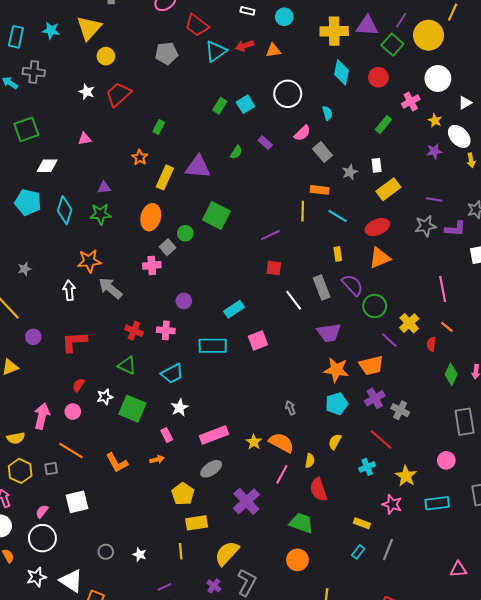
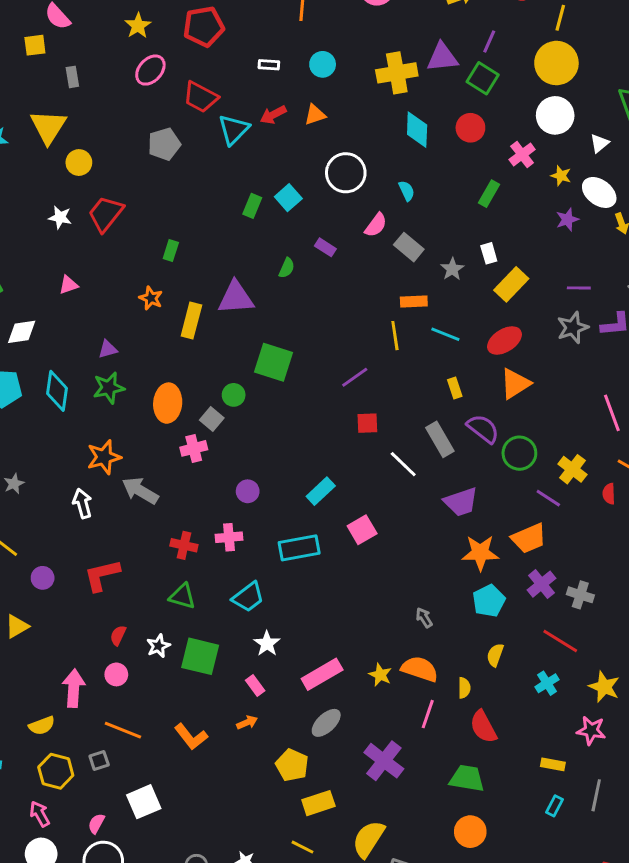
yellow circle: (429, 35) -> (556, 63), moved
orange ellipse: (151, 217) -> (168, 403), moved
yellow line: (181, 551) -> (303, 847), turned -49

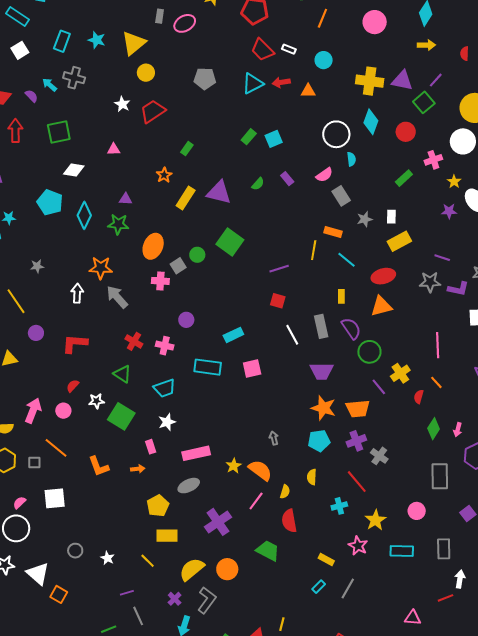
pink ellipse: (150, 70) -> (185, 23), moved
red trapezoid: (201, 97) -> (262, 50), moved
white circle: (346, 173) -> (336, 134), moved
yellow semicircle: (495, 655) -> (312, 477), turned -35
orange circle: (470, 832) -> (227, 569), moved

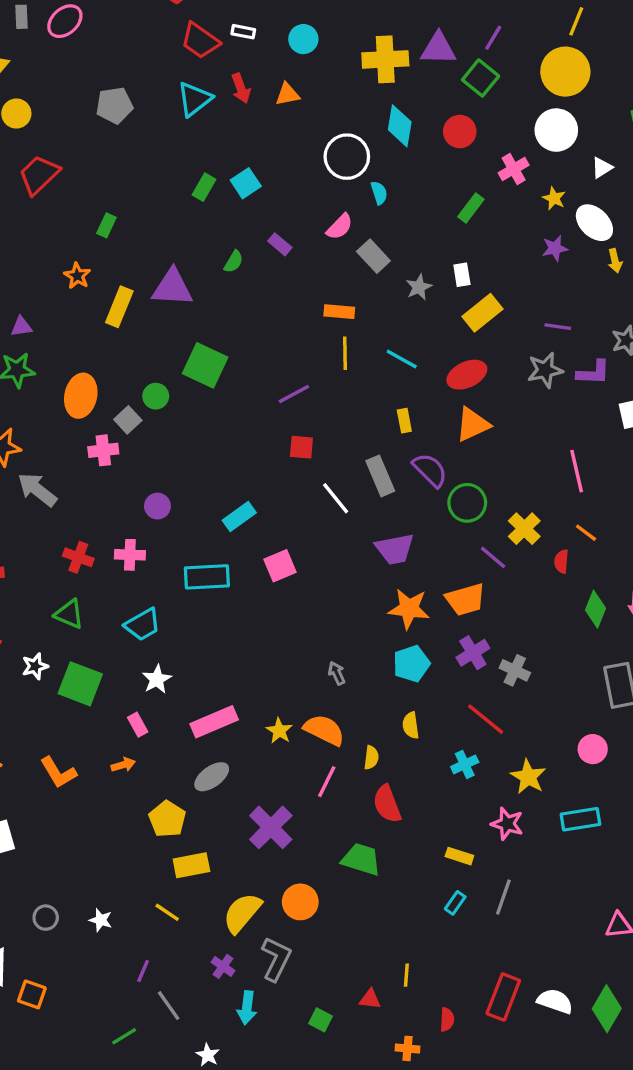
red arrow: (281, 82) -> (241, 88), turned -90
orange rectangle: (333, 232) -> (339, 312), moved
purple line: (127, 593) -> (143, 971), turned -40

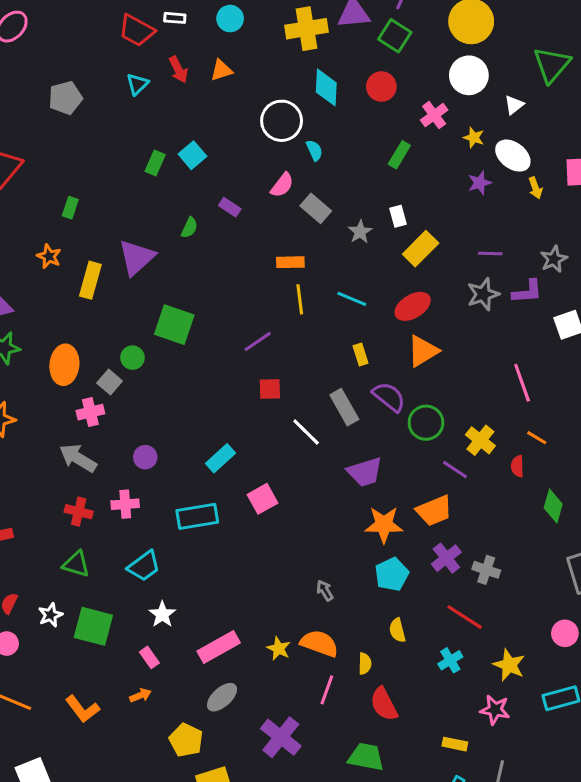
cyan triangle: (194, 99) -> (137, 84), size x0.7
purple triangle: (172, 288) -> (137, 257), turned -39
gray arrow: (37, 490) -> (78, 458), moved

